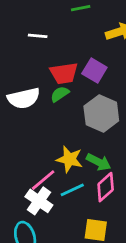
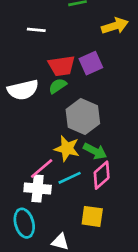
purple square: (94, 71) -> (91, 63), turned 35
gray hexagon: (101, 114) -> (83, 116), moved
white cross: (39, 201) -> (38, 188), turned -30

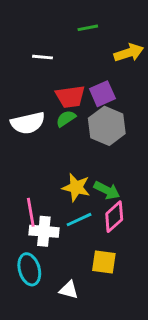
gray hexagon: (83, 116) -> (107, 126), moved
pink line: (42, 168) -> (31, 212), moved, turned -60

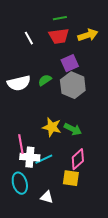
white line: (42, 57) -> (29, 38), turned 56
red trapezoid: (70, 97) -> (59, 36), moved
pink diamond: (114, 217) -> (78, 159), moved
cyan line: (79, 220) -> (44, 159), moved

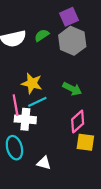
yellow star: (52, 127) -> (32, 83), moved
cyan line: (44, 159) -> (37, 102), moved
yellow square: (71, 178) -> (85, 142), moved

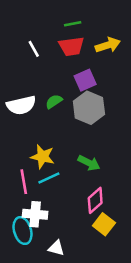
white cross: (25, 119) -> (35, 214), moved
yellow square: (85, 142) -> (104, 224), turned 30

